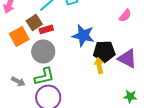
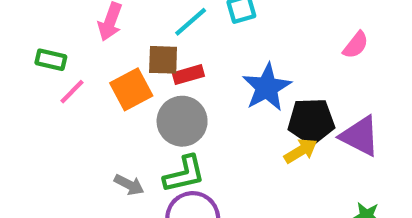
brown square: (34, 22) -> (163, 60), turned 35
blue star: (83, 35) -> (267, 87), turned 30
yellow arrow: (99, 65) -> (301, 151), turned 70

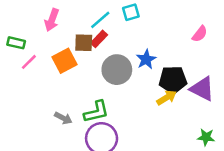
red rectangle: (188, 75) -> (99, 39), moved, turned -30
blue star: (267, 87) -> (146, 59), size x0.7
gray circle: (182, 121) -> (117, 70), moved

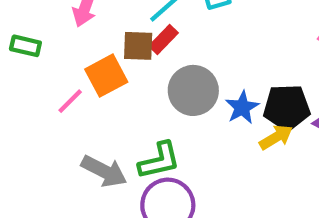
blue star: (146, 59) -> (242, 107), moved
pink line: (29, 62) -> (70, 101), moved
gray arrow: (63, 118) -> (104, 171), size x1.5

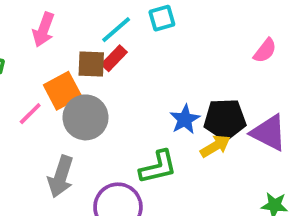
gray circle: (193, 90) -> (86, 117), moved
green L-shape: (159, 161) -> (158, 167), moved
gray arrow: (104, 171) -> (61, 177), turned 81

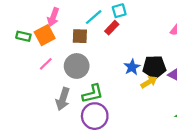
red rectangle: (114, 58) -> (112, 28), moved
orange square: (63, 91) -> (45, 35), moved
green L-shape: (158, 167) -> (93, 94), moved

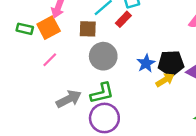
gray circle: (77, 66) -> (103, 56), moved
gray arrow: (63, 99) -> (69, 99), turned -135

